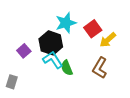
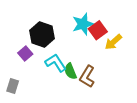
cyan star: (66, 23) -> (83, 24), moved
black hexagon: (51, 43) -> (42, 35), moved
brown L-shape: (100, 68) -> (87, 77), moved

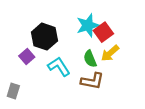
yellow arrow: (113, 42) -> (110, 53), moved
green semicircle: (70, 71) -> (90, 59), moved
brown L-shape: (87, 77) -> (92, 81), turned -110

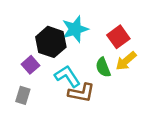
cyan star: (88, 25) -> (75, 29), moved
brown L-shape: (92, 81) -> (81, 93), moved
gray rectangle: (13, 91) -> (23, 95), moved

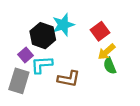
green semicircle: (103, 67) -> (110, 66), moved
cyan L-shape: (67, 76) -> (42, 65), moved, turned -60
gray rectangle: (23, 95) -> (19, 81), size x1.6

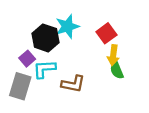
yellow arrow: (106, 52) -> (113, 55), turned -42

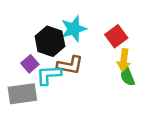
brown L-shape: (73, 84) -> (70, 65), moved
gray rectangle: (20, 86) -> (22, 94), turned 65

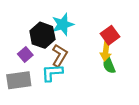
red square: (116, 36) -> (110, 35), moved
brown L-shape: (70, 65) -> (60, 56), turned -70
cyan L-shape: (49, 75) -> (52, 73), moved

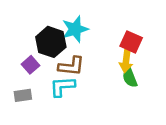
red square: (110, 35) -> (131, 42), turned -30
brown L-shape: (60, 56) -> (71, 66), turned 65
gray rectangle: (19, 80) -> (23, 95), size x0.6

